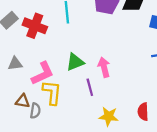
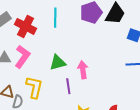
pink L-shape: (43, 73) -> (22, 57), moved, turned -35

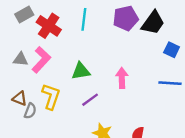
pink arrow: (83, 70) -> (122, 78), moved
purple line: (68, 86) -> (90, 100), turned 56

